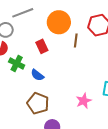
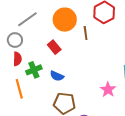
green cross: (17, 63) -> (34, 70), turned -35

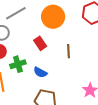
brown line: (86, 33) -> (68, 51), moved

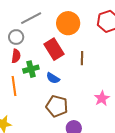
red rectangle: (40, 43) -> (54, 49), size x1.5

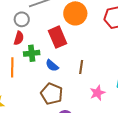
brown line: (82, 58) -> (81, 67), moved

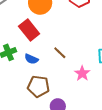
brown line: (81, 67) -> (60, 53), turned -40

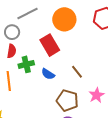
brown pentagon: (38, 86) -> (67, 100), moved

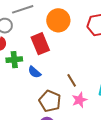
brown line: (77, 72) -> (72, 80), moved

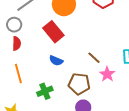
green cross: (14, 60) -> (45, 91), moved

